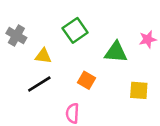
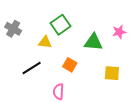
yellow triangle: (43, 56) -> (45, 42), moved

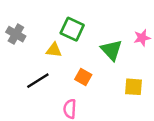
green square: (60, 25) -> (72, 29), turned -30
green triangle: (93, 42) -> (111, 50), turned 42

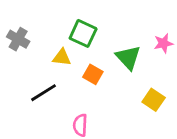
orange square: (83, 77) -> (93, 74), moved
yellow square: (134, 87) -> (154, 100), turned 30

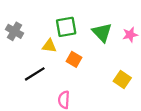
green square: (83, 33) -> (66, 27), turned -35
green triangle: (128, 57) -> (102, 32), moved

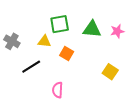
gray cross: (15, 31) -> (12, 41), moved
green triangle: (102, 32) -> (92, 29), turned -42

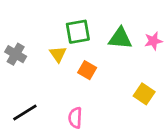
yellow triangle: (44, 41) -> (58, 54), turned 48
black line: (31, 67) -> (25, 112), moved

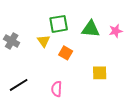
yellow square: (144, 94) -> (100, 73), moved, turned -35

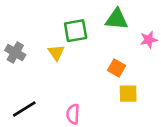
green triangle: (91, 29) -> (117, 19), moved
orange square: (66, 53) -> (117, 68), moved

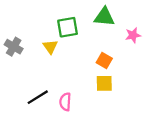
yellow square: (128, 94) -> (104, 83), moved
black line: (24, 109) -> (38, 97), moved

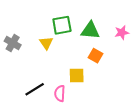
green triangle: (104, 17) -> (90, 30), moved
yellow square: (104, 83) -> (77, 76), moved

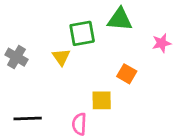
green triangle: (90, 30) -> (120, 19), moved
black line: (35, 89) -> (28, 118), moved, turned 30

